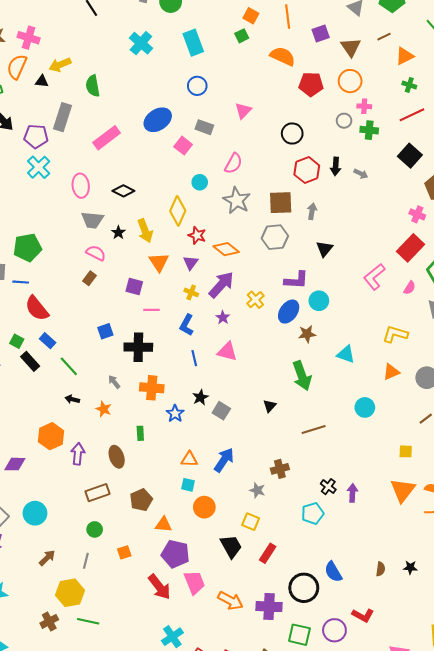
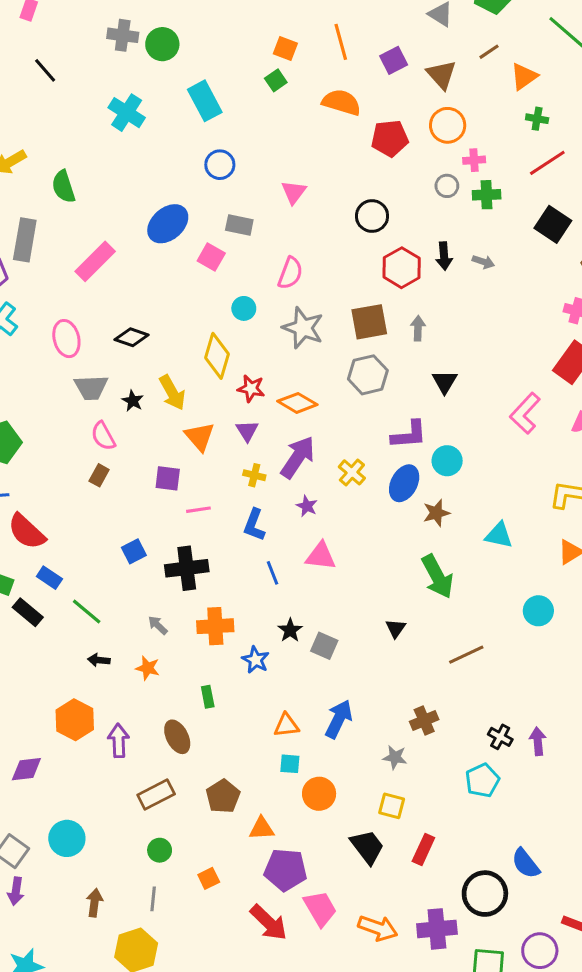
pink semicircle: (96, 253) -> (103, 436), turned -138
brown arrow: (47, 558) -> (94, 903), turned -30

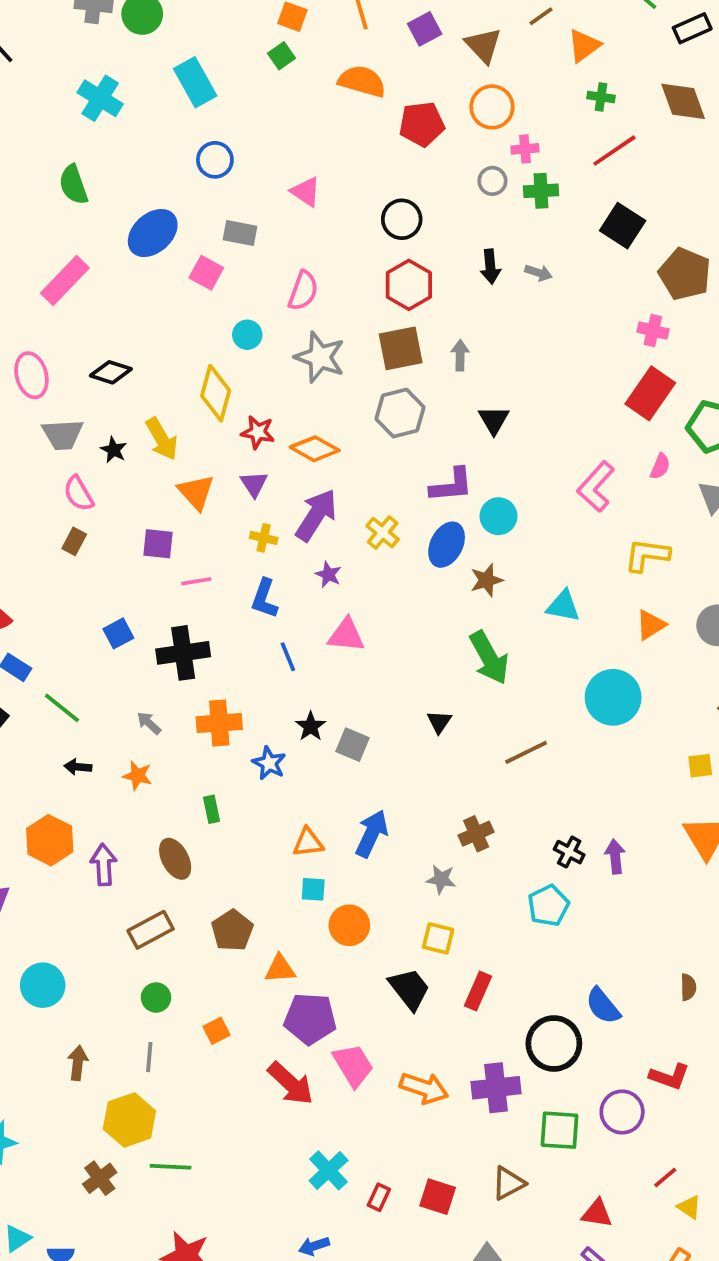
green semicircle: (63, 187) -> (73, 185), moved
pink triangle: (294, 192) -> (306, 192), turned -32
red hexagon: (402, 268) -> (409, 285), moved
pink L-shape: (525, 413) -> (596, 487), moved
cyan circle: (538, 611) -> (613, 697), size x1.5

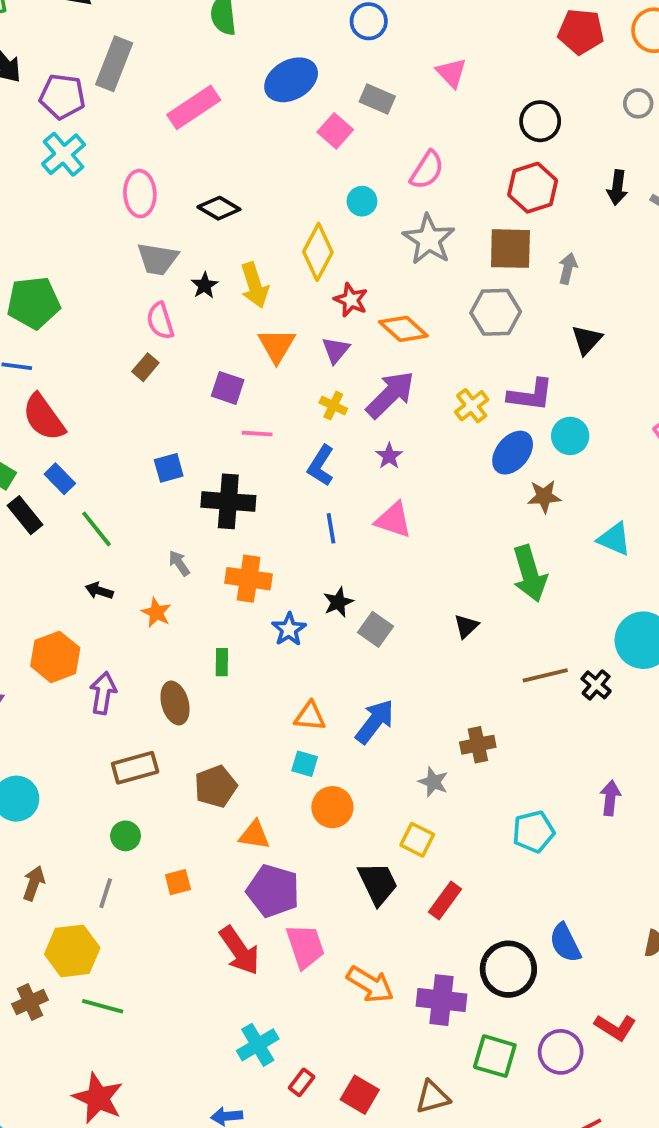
yellow cross: (383, 533) -> (472, 406), moved
black cross: (569, 852) -> (596, 685), moved

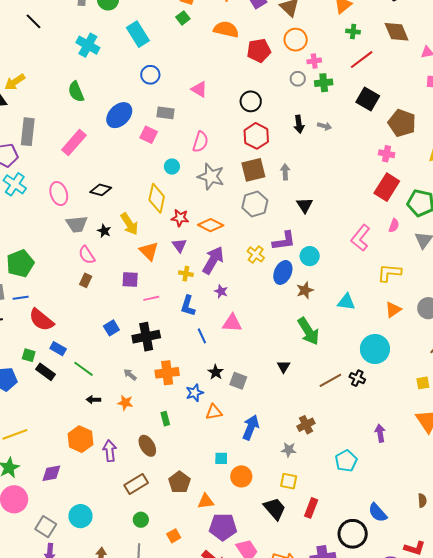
blue star: (289, 629) -> (195, 393), turned 30
orange triangle: (310, 716) -> (214, 412), moved

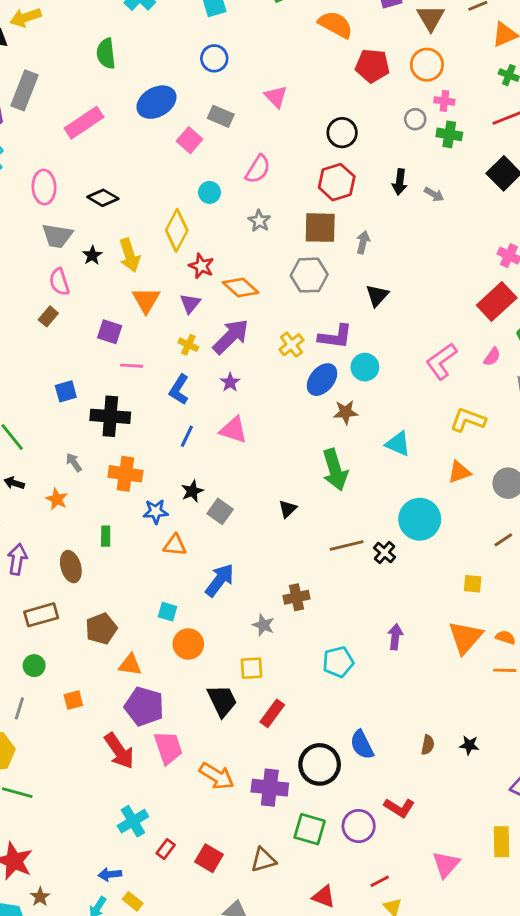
gray star: (211, 177) -> (259, 221), size x0.6
blue line: (202, 336) -> (187, 436), turned 35
yellow square: (289, 481) -> (251, 668), turned -30

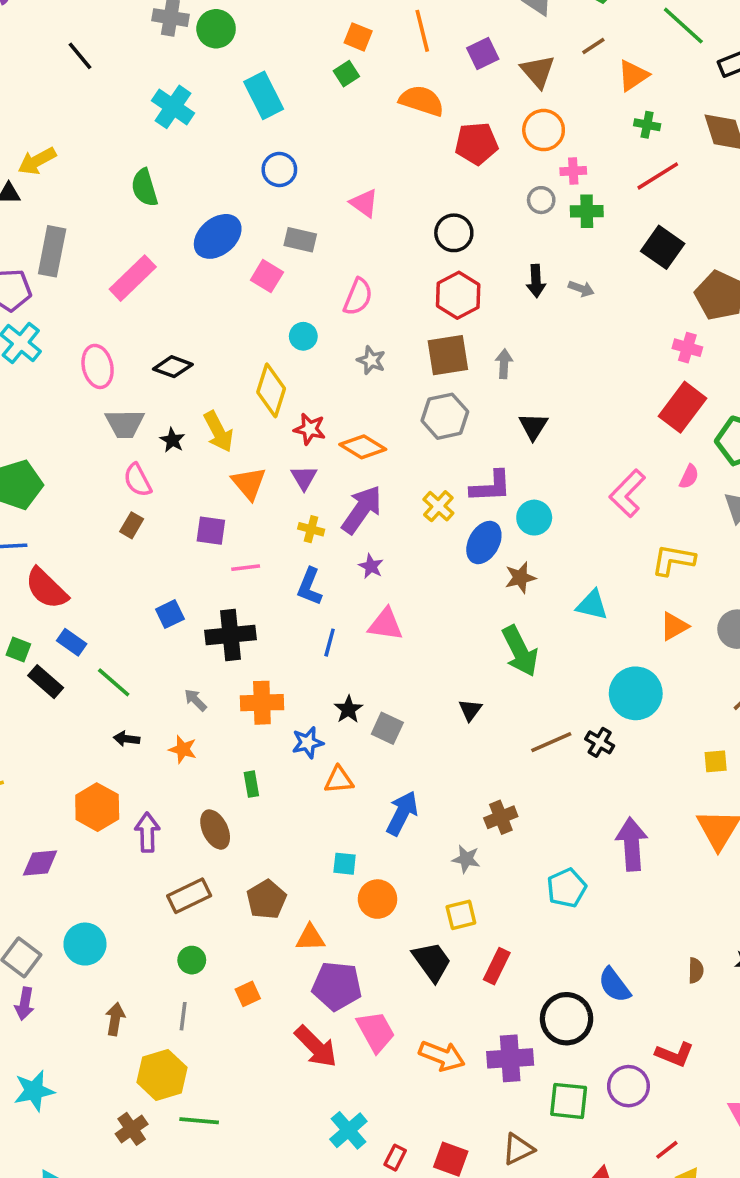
purple arrow: (395, 637) -> (632, 844), size x1.6

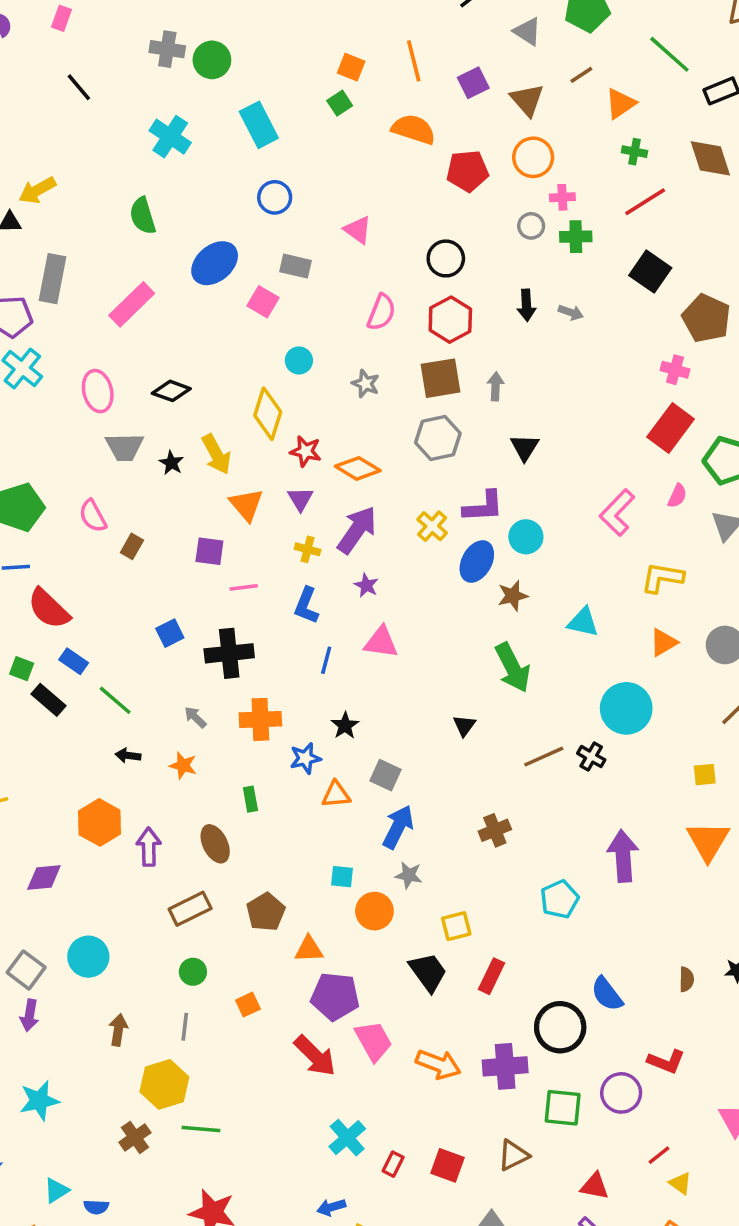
pink semicircle: (358, 297) -> (381, 312), moved
pink semicircle: (138, 480) -> (93, 516), moved
gray square: (387, 728) -> (386, 775), moved
gray star: (466, 859) -> (409, 875), moved

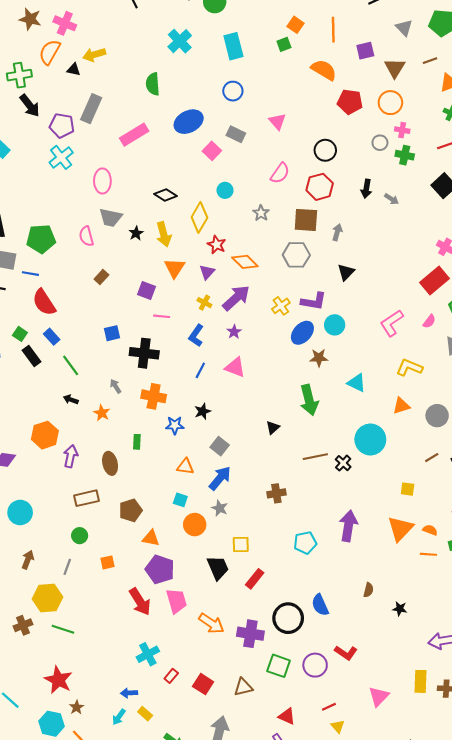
black diamond: (171, 391) -> (165, 195), moved
pink semicircle: (93, 516) -> (86, 236), moved
orange triangle: (336, 795) -> (185, 466), moved
brown semicircle: (686, 979) -> (368, 590), moved

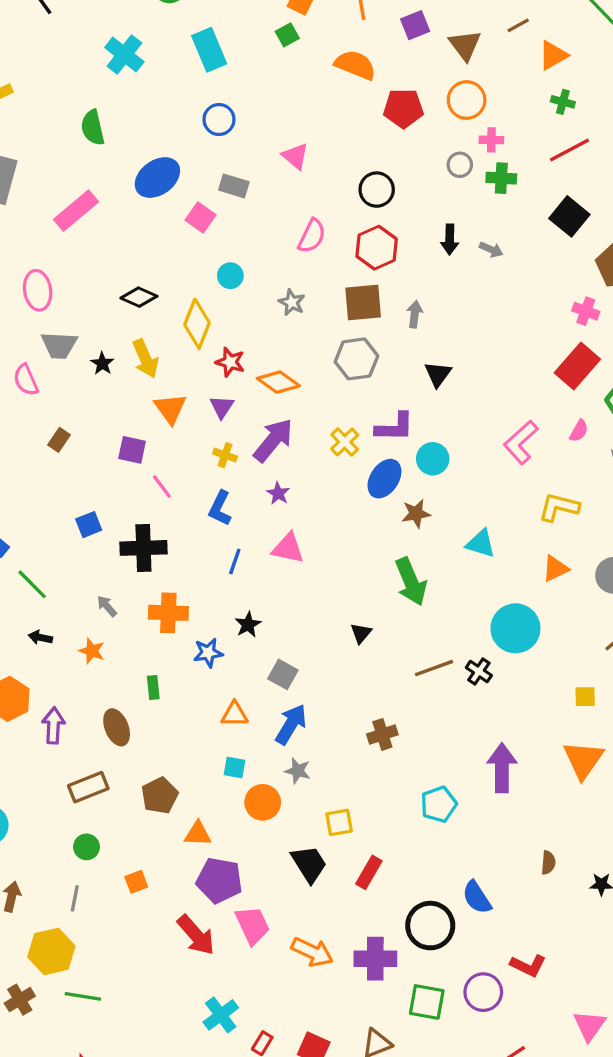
pink line: (162, 316) -> (162, 487), turned 56

